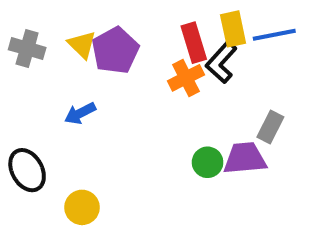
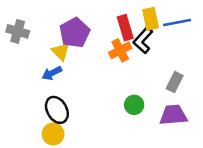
yellow triangle: (82, 45) -> (61, 52), moved
purple trapezoid: (245, 158) -> (173, 115), moved
black ellipse: (27, 170) -> (57, 110), moved

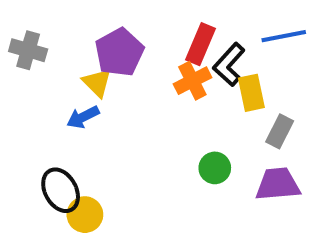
yellow rectangle: (151, 19) -> (251, 93), moved
red rectangle: (125, 28) -> (201, 44), turned 40
black ellipse: (57, 110) -> (61, 190), moved

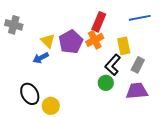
purple pentagon: (119, 52) -> (71, 42), moved
black L-shape: (229, 64) -> (113, 65), moved
yellow circle: (85, 215) -> (51, 106), moved

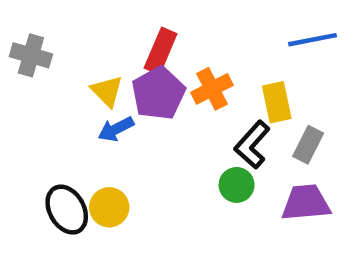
red rectangle: (99, 22) -> (161, 51), moved
blue arrow: (41, 58) -> (116, 129), moved
yellow circle: (51, 106) -> (109, 207), moved

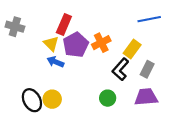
red rectangle: (161, 51) -> (64, 25), moved
yellow rectangle: (277, 102) -> (132, 49), turned 48
blue arrow: (116, 129) -> (55, 62), turned 49
green circle: (237, 185) -> (108, 98), moved

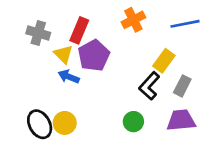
gray cross: (15, 27) -> (38, 33), moved
orange cross: (101, 43) -> (133, 20), moved

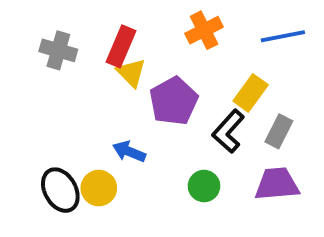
yellow triangle: (63, 54) -> (131, 73), moved
purple pentagon: (94, 56) -> (174, 101), moved
blue arrow: (69, 77) -> (129, 152), moved

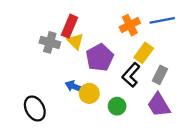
orange cross: (204, 30) -> (130, 25), moved
gray cross: (58, 50) -> (50, 42), moved
purple trapezoid: (277, 184) -> (159, 105), turned -116
yellow circle: (99, 188) -> (89, 93), moved

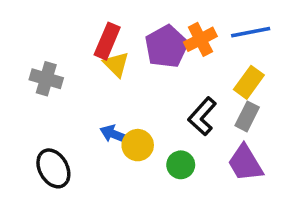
gray cross: (50, 42) -> (46, 79), moved
yellow rectangle: (144, 53) -> (249, 82), moved
purple pentagon: (100, 57) -> (166, 46), moved

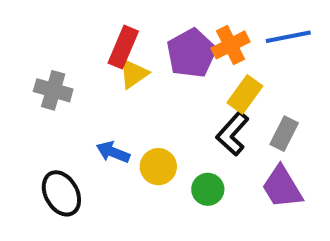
yellow triangle: (116, 64) -> (134, 74), turned 40
yellow rectangle: (249, 82) -> (245, 94), moved
blue arrow: (114, 134) -> (113, 152), moved

